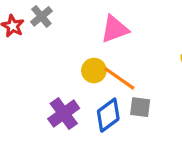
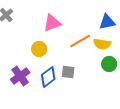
orange line: (119, 78) -> (80, 41), moved, turned -65

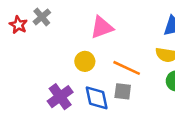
orange line: (80, 41) -> (127, 68), moved, turned 55
blue diamond: (48, 77) -> (97, 98), turned -65

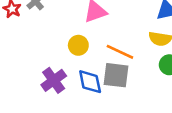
gray square: (123, 91) -> (116, 75), size x1.5

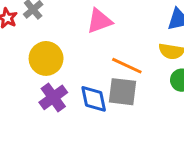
yellow circle: (78, 45) -> (46, 58), moved, size x1.5

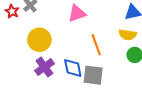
orange line: (127, 66) -> (96, 45), turned 45
gray square: (122, 92) -> (93, 75), moved

